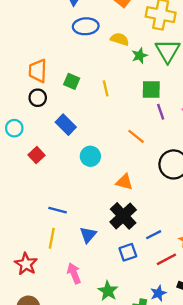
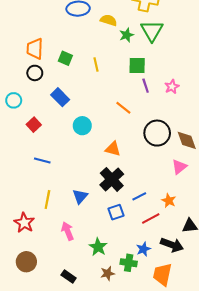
blue line: (58, 210) -> (42, 160), moved

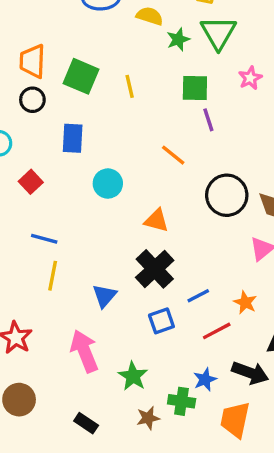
green square: (65, 58) -> (81, 76), size x1.5
pink star: (172, 87) -> (250, 78), moved
blue rectangle: (60, 97) -> (73, 138), turned 48
yellow line: (47, 200) -> (53, 276), moved
pink arrow: (67, 231) -> (84, 351), size x1.4

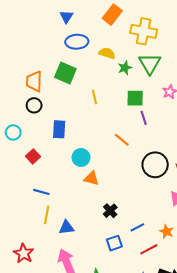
green square: (81, 76) -> (65, 73), moved
orange triangle: (156, 220) -> (91, 178), moved
black cross: (155, 269) -> (110, 211), size x0.6
blue triangle: (104, 296) -> (66, 227), moved, turned 42

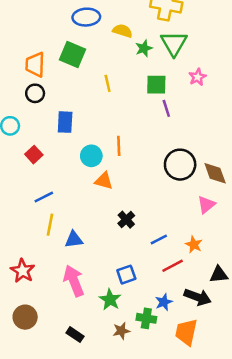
orange line: (122, 140) -> (119, 146), moved, turned 49
blue line: (41, 192) -> (44, 197), turned -42
blue square: (114, 243) -> (126, 275), moved

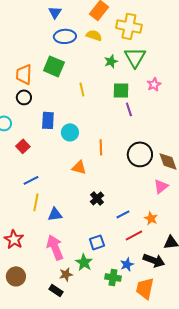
yellow semicircle: (123, 31) -> (94, 35), moved
orange line: (119, 146) -> (101, 147), moved
cyan circle: (91, 156) -> (70, 132), moved
brown star: (121, 331) -> (66, 274), moved

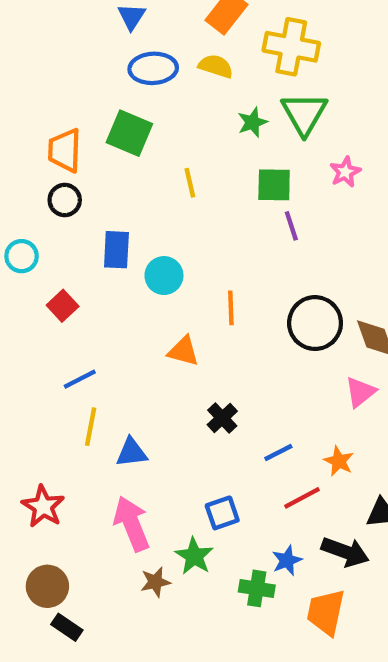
black rectangle: (56, 290) -> (67, 627), moved

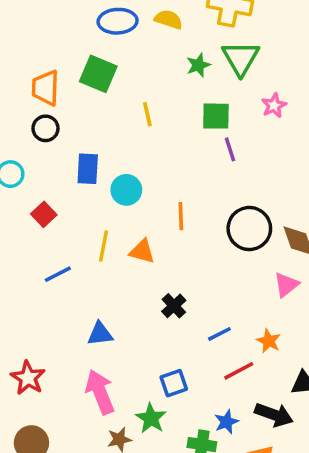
yellow line: (91, 427) -> (103, 246), moved

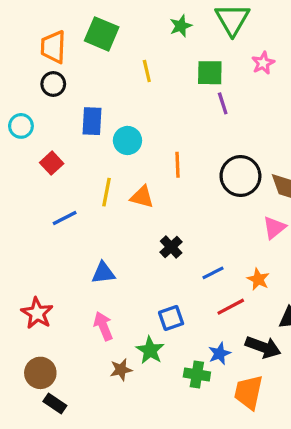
green star: (198, 65) -> (181, 26), moved
pink arrow: (100, 392) -> (103, 326), size x0.7

